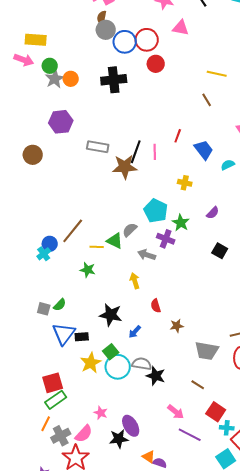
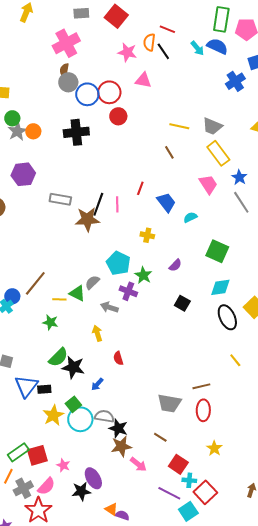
green semicircle: (60, 305) -> (58, 357), moved, size x1.5
brown star: (177, 326) -> (121, 446), moved, size x1.5
red square: (53, 383) -> (37, 455), moved
purple line: (190, 435) -> (169, 493), moved

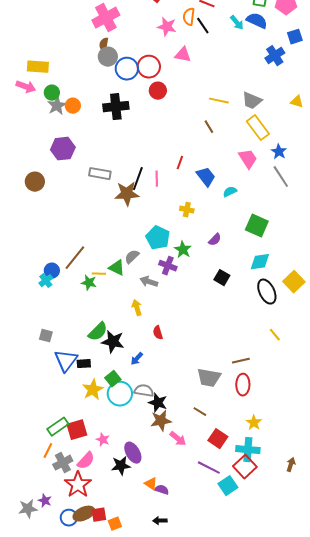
green star: (50, 322) -> (89, 283), moved
cyan cross: (189, 480) -> (248, 450), moved, size x1.6

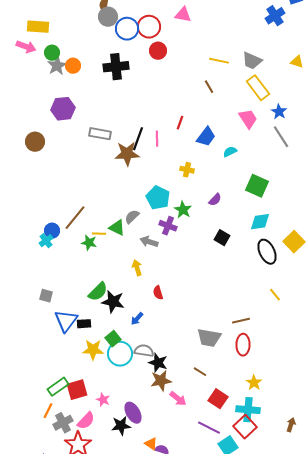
blue trapezoid: (206, 177) -> (206, 137), turned 75
yellow star: (93, 390) -> (93, 350), turned 30

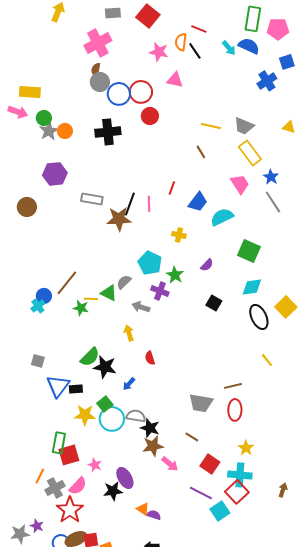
cyan semicircle: (230, 152) -> (222, 217), size x1.6
green rectangle: (58, 387) -> (59, 443), moved, turned -45

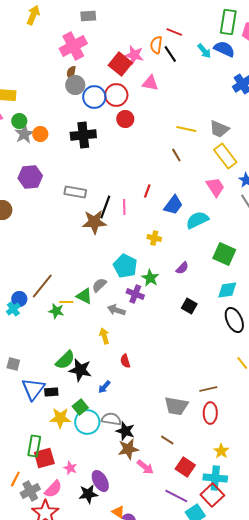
red square: (148, 16) -> (120, 64), moved
gray rectangle: (92, 199) -> (75, 192), moved

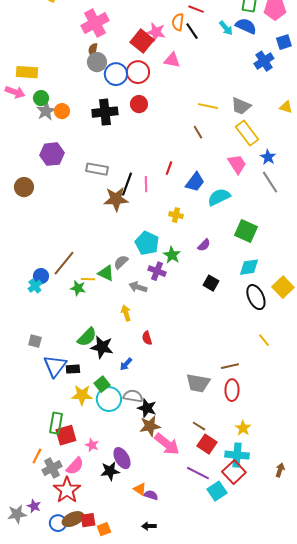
red circle: (125, 119) -> (139, 104), moved
brown line: (167, 440) -> (199, 426), moved
pink arrow: (145, 467) -> (167, 444), size x1.5

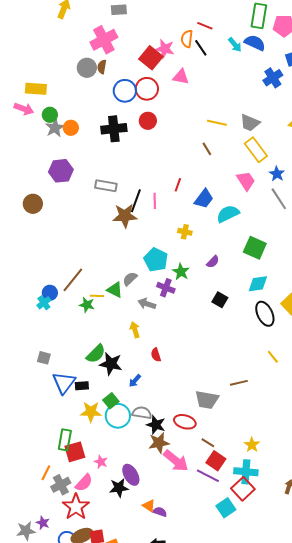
gray circle: (97, 62) -> (87, 68), moved
red ellipse: (232, 390) -> (185, 422), moved, turned -75
purple line: (198, 473) -> (208, 476), moved

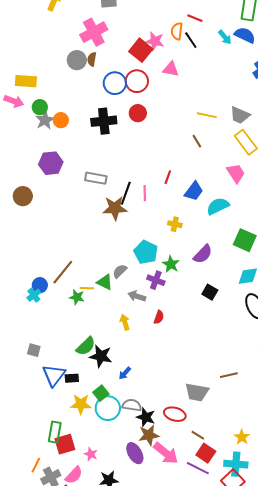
purple semicircle: (213, 262) -> (203, 254), size x1.5
red semicircle: (156, 355) -> (159, 317), moved, turned -144
purple ellipse: (131, 475) -> (135, 453), moved

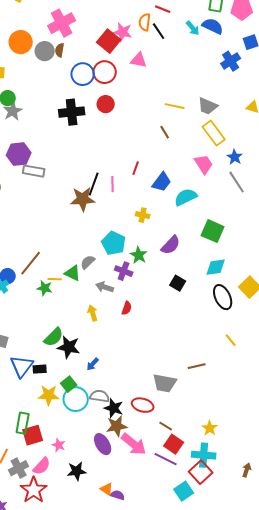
orange circle: (61, 120) -> (21, 42), moved, size x1.5
gray rectangle: (96, 178) -> (34, 171), moved

